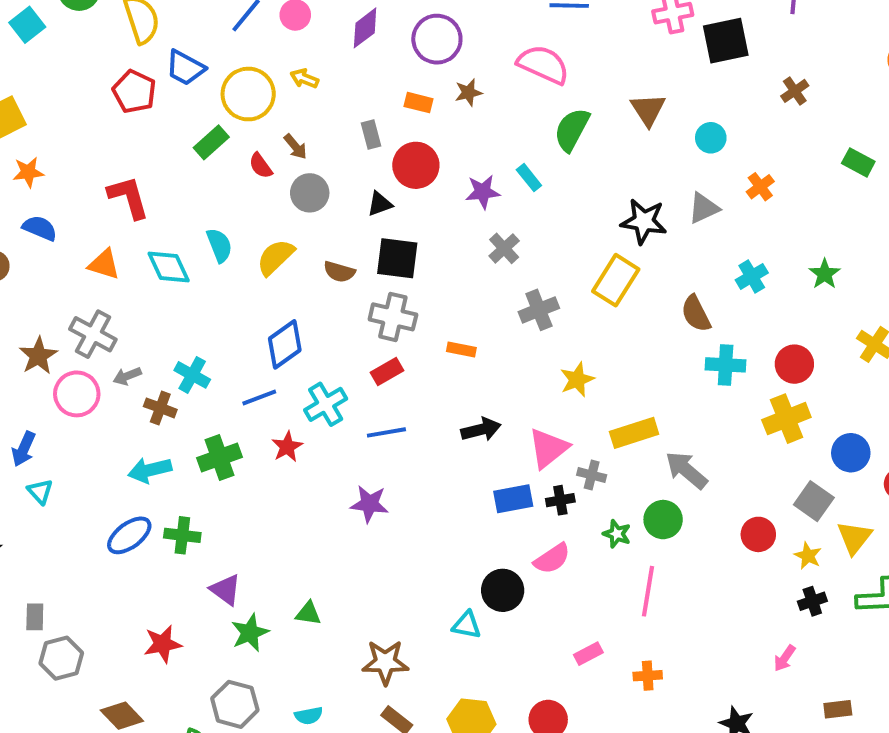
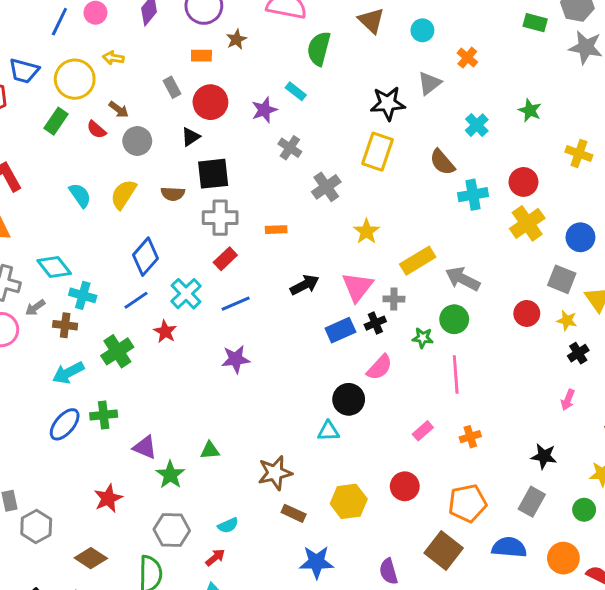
cyan diamond: (169, 267) -> (54, 267), moved

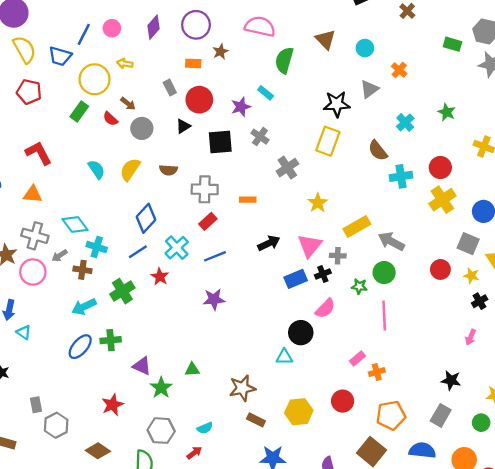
blue trapezoid: (24, 71) -> (60, 56), moved
black square: (213, 174) -> (220, 142), moved
orange cross: (470, 437) -> (377, 372), moved

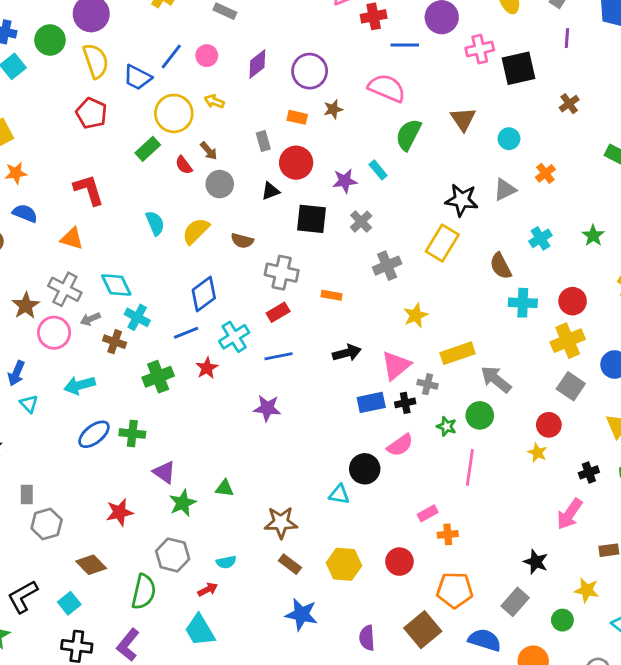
gray square: (468, 244) -> (571, 386), moved
yellow star: (471, 276) -> (537, 453), moved
cyan arrow: (84, 307) -> (80, 385), moved
pink arrow: (471, 337) -> (570, 514), size x1.6

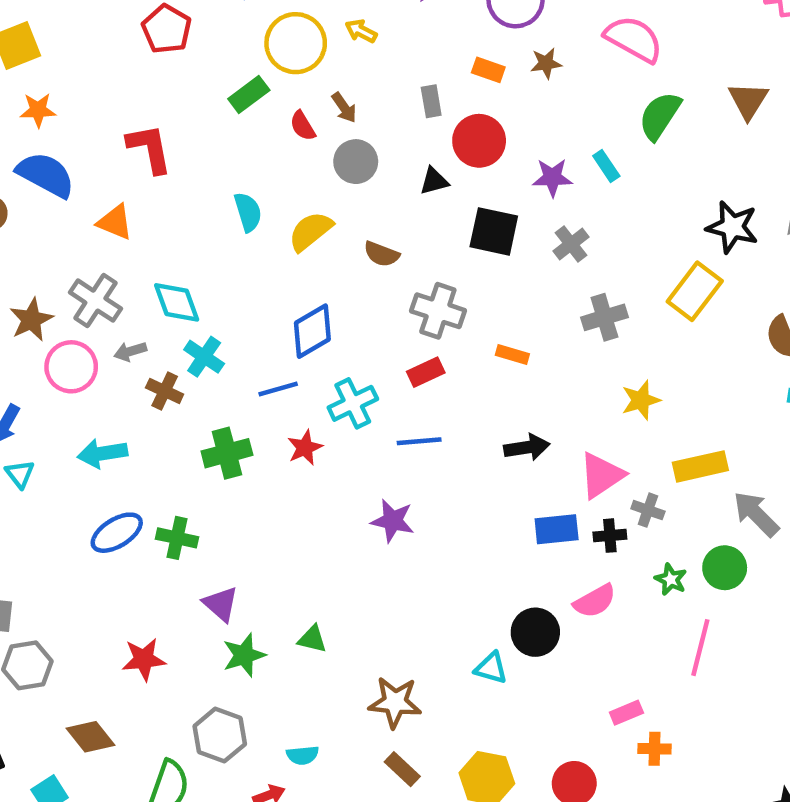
blue semicircle: (25, 213) -> (46, 175), size x1.5

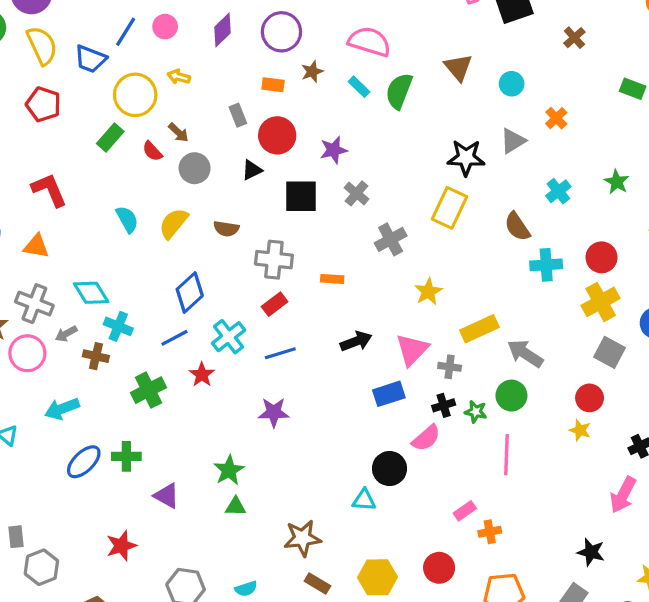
cyan rectangle: (606, 166) -> (359, 87), moved
black cross: (610, 536) -> (444, 405), moved
green star: (244, 655) -> (229, 470), moved

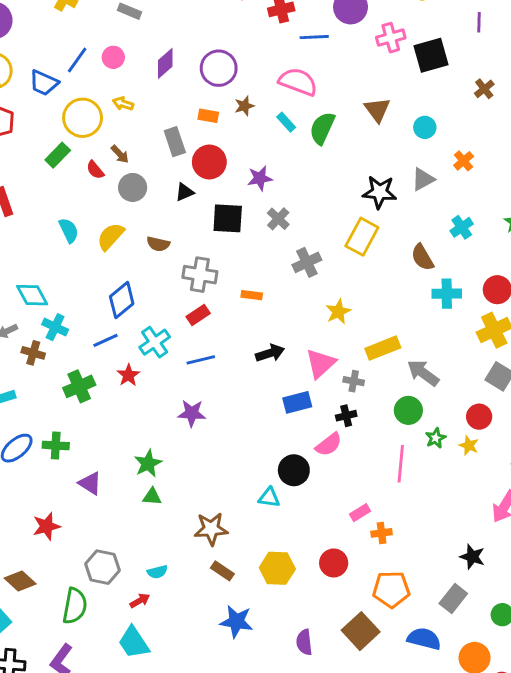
gray rectangle: (238, 115) -> (175, 142), size x1.4
green star: (476, 412) -> (436, 438), moved, turned 30

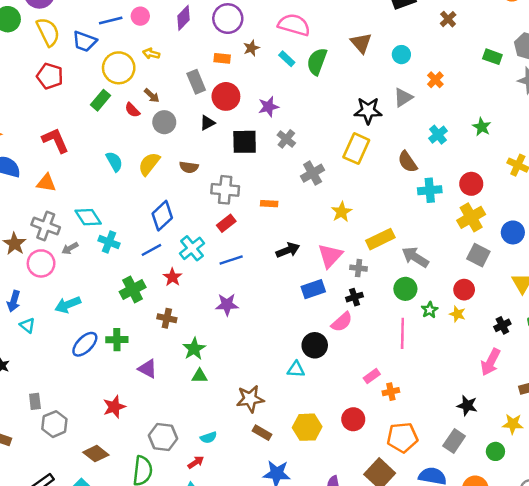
blue line: (77, 60) -> (111, 21), turned 45
brown cross: (33, 353) -> (167, 318), moved

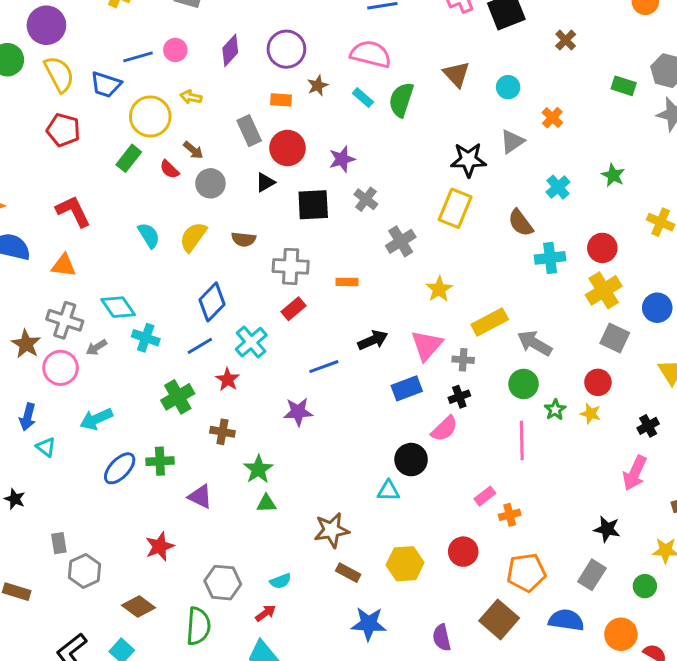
blue line: (231, 260) -> (324, 367), moved

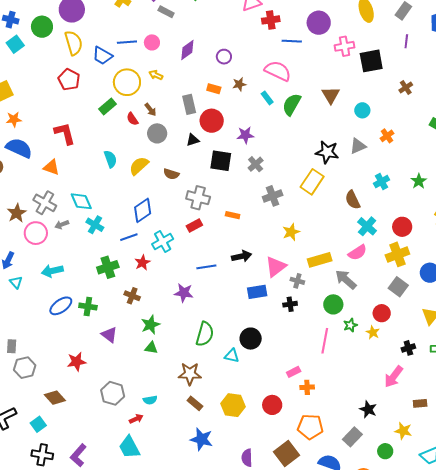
purple circle: (286, 49) -> (224, 57), size x0.6
cyan cross: (550, 258) -> (367, 226), turned 36
pink semicircle: (444, 429) -> (357, 253), moved
green semicircle: (198, 626) -> (205, 334), moved

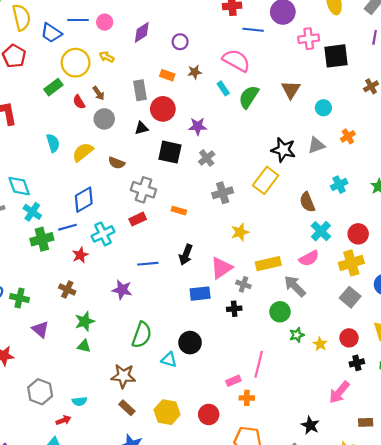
black arrow: (242, 256) -> (186, 255), turned 120
green cross: (108, 267) -> (42, 239), moved
red circle: (382, 313) -> (349, 338), moved
pink line: (325, 341) -> (259, 364), moved

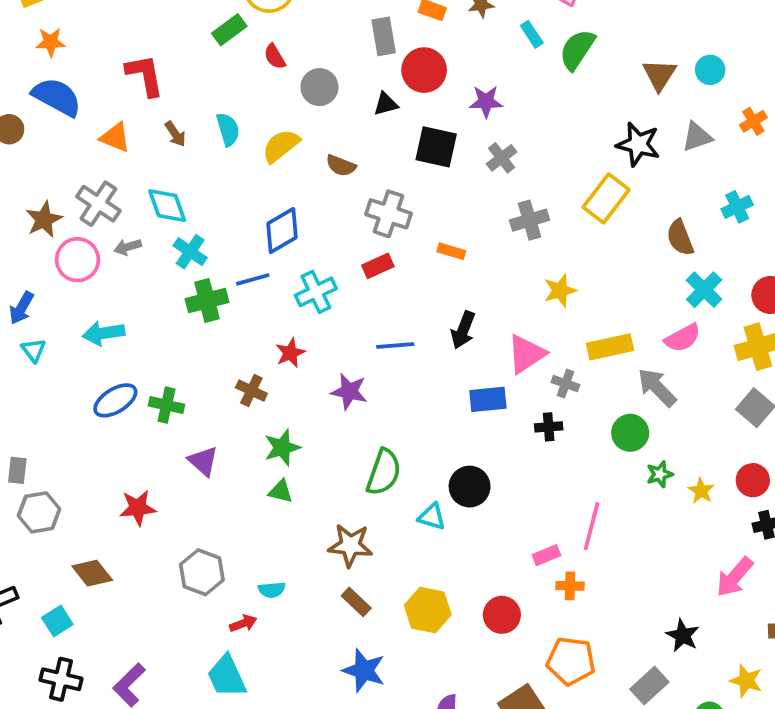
brown triangle: (291, 90) -> (659, 75), moved
brown arrow: (99, 93) -> (175, 134), moved
red star: (80, 255) -> (290, 353), moved

